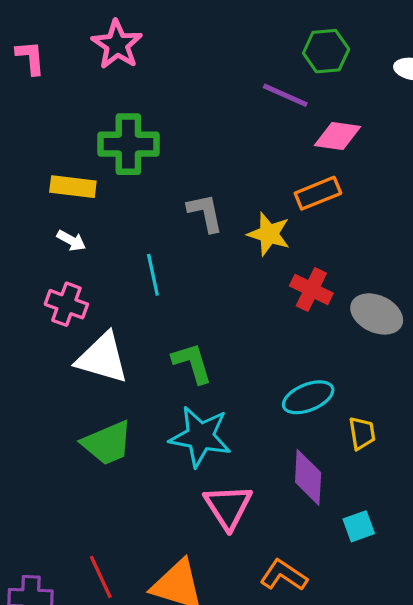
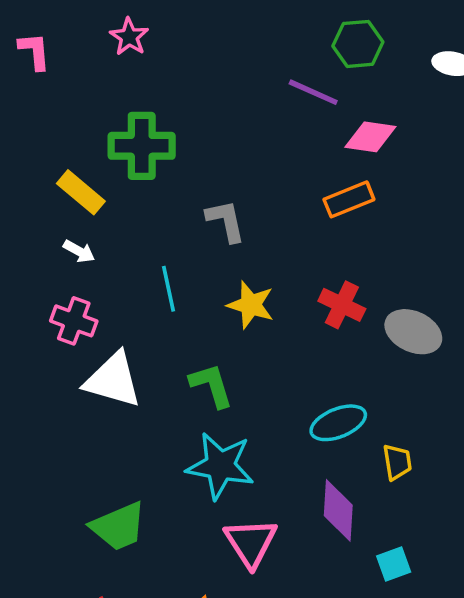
pink star: (117, 45) -> (129, 37), size x0.7
yellow rectangle: (73, 187) -> (81, 192), turned 33
yellow star: (269, 234) -> (251, 305), moved
green trapezoid: (107, 443) -> (118, 526), moved

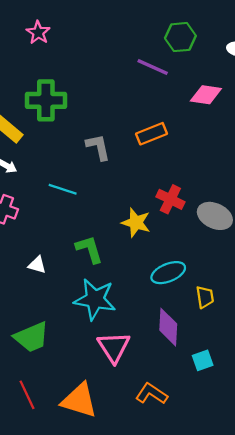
pink diamond: (370, 137) -> (206, 95), moved
orange rectangle: (349, 199) -> (152, 134), moved
cyan line: (168, 289) -> (63, 189), turned -60
yellow star: (251, 305) -> (136, 223), moved
white triangle: (113, 380) -> (37, 265), moved, size x0.5

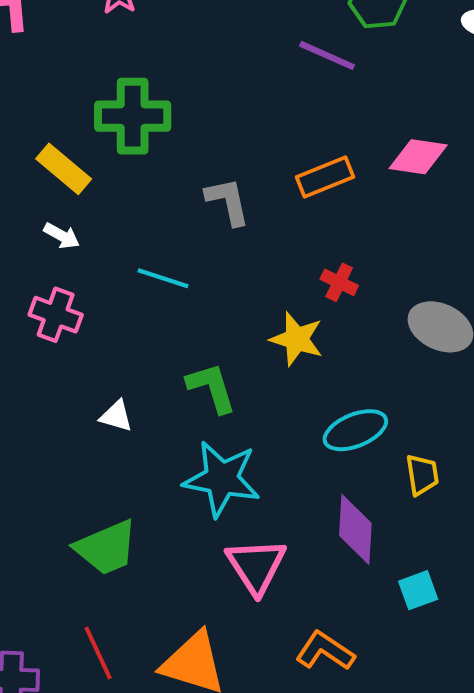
pink diamond: (206, 95) -> (418, 157), moved
red cross: (170, 199) -> (339, 282), moved, size x0.7

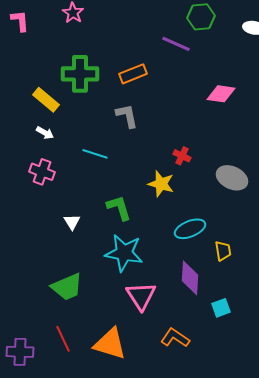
orange rectangle: (325, 177) -> (133, 74), moved
white triangle: (116, 416) -> (72, 222), turned 42

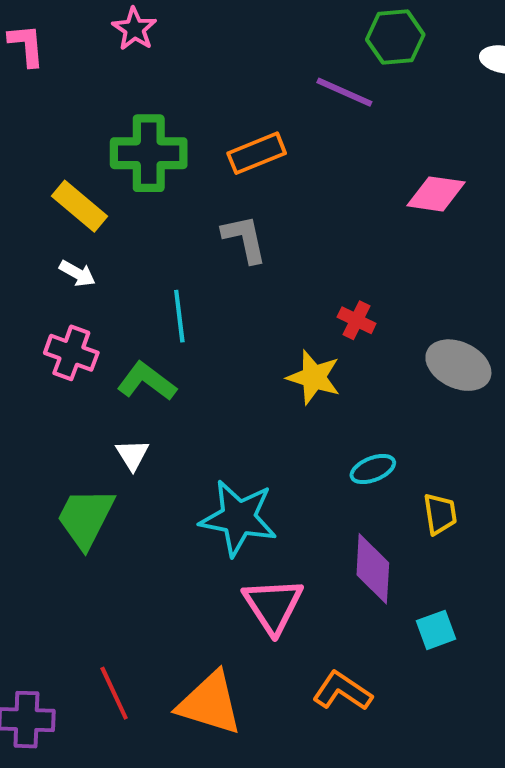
cyan line: (95, 154) -> (179, 316), turned 65
green L-shape: (119, 208) -> (147, 381), moved, turned -36
cyan ellipse: (190, 229) -> (373, 469), size x0.7
green trapezoid: (67, 287) -> (86, 518), moved, turned 140

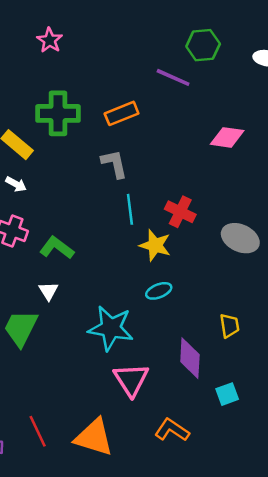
cyan line: (179, 316) -> (130, 209), moved
red cross: (357, 320) -> (180, 212), size x1.4
cyan ellipse: (373, 469) -> (159, 291), moved

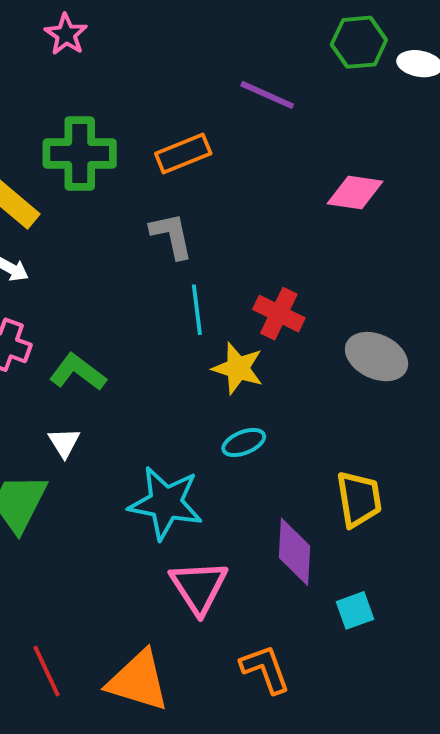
green hexagon: (203, 45) -> (359, 42), moved
yellow trapezoid: (229, 326) -> (359, 499), size x1.4
orange L-shape: (172, 430) -> (265, 669), turned 36

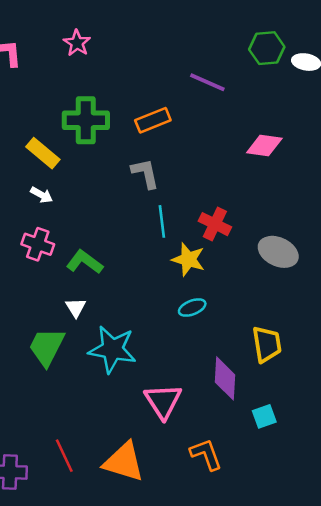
cyan star: (166, 503) -> (112, 349), moved

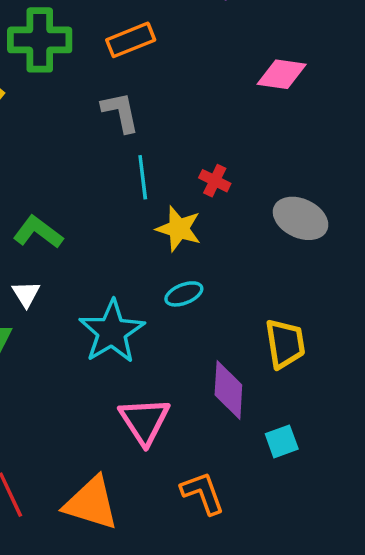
red cross: (215, 224) -> (215, 181), size x0.7
cyan star: (112, 349) -> (112, 332), moved, turned 30

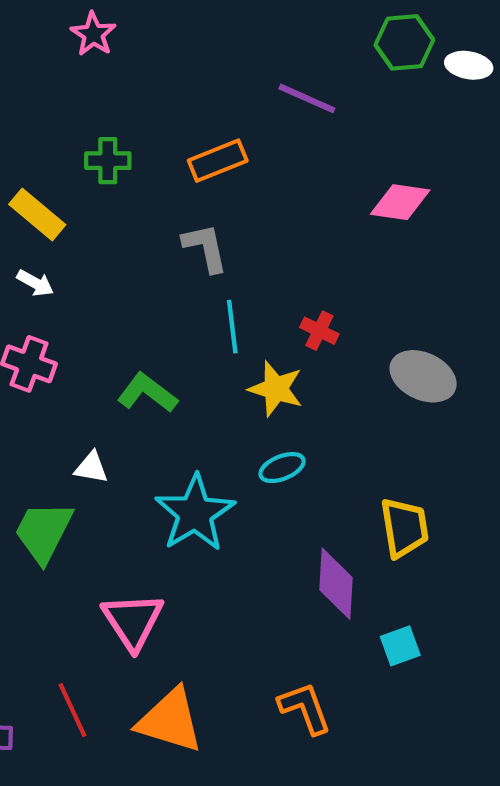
green cross: (40, 40) -> (108, 161), size x0.6
green L-shape: (38, 232) -> (147, 393), moved
white triangle: (26, 294) -> (91, 468), turned -48
pink triangle: (144, 421) -> (133, 621), moved

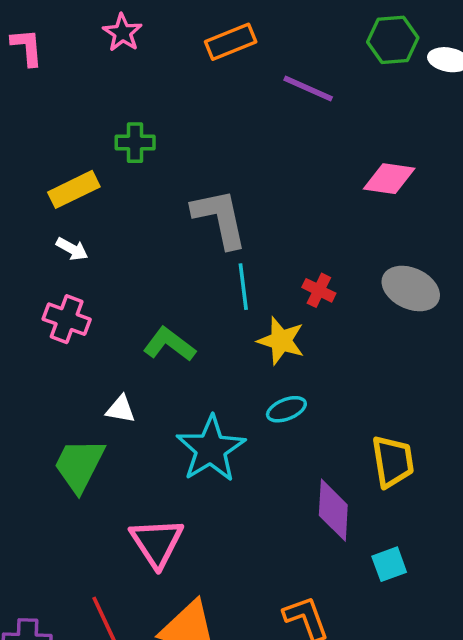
orange rectangle: (218, 161) -> (231, 42), moved
yellow rectangle: (37, 215) -> (74, 189), turned -66
gray L-shape: (205, 248) -> (220, 218), size x1.4
gray ellipse: (423, 376) -> (411, 289), moved

